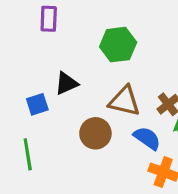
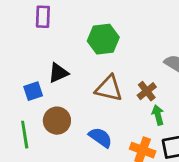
brown circle: (95, 133) -> (57, 121), moved
blue semicircle: (147, 138) -> (100, 137), moved

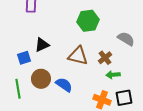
green hexagon: (103, 39) -> (88, 21), moved
green arrow: (158, 115) -> (113, 75), turned -80
blue semicircle: (100, 137) -> (64, 85), moved

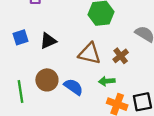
blue square: (24, 58) -> (21, 37), moved
green arrow: (113, 75) -> (107, 81), moved

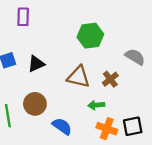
blue semicircle: (73, 87) -> (62, 126), moved

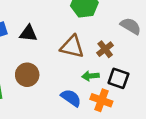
black triangle: (36, 64) -> (28, 33), turned 30
blue semicircle: (62, 126) -> (71, 98), moved
black square: (133, 126) -> (118, 78), moved, turned 30

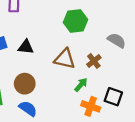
green arrow: (90, 76) -> (81, 85), turned 136
black square: (118, 78) -> (113, 97), moved
blue semicircle: (71, 98) -> (28, 109), moved

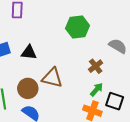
brown triangle: (65, 59) -> (52, 78), moved
green arrow: (81, 85) -> (97, 89), moved

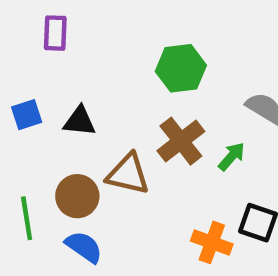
brown cross: (96, 66) -> (181, 141), moved, size x1.5
green arrow: (97, 89) -> (232, 156), moved

